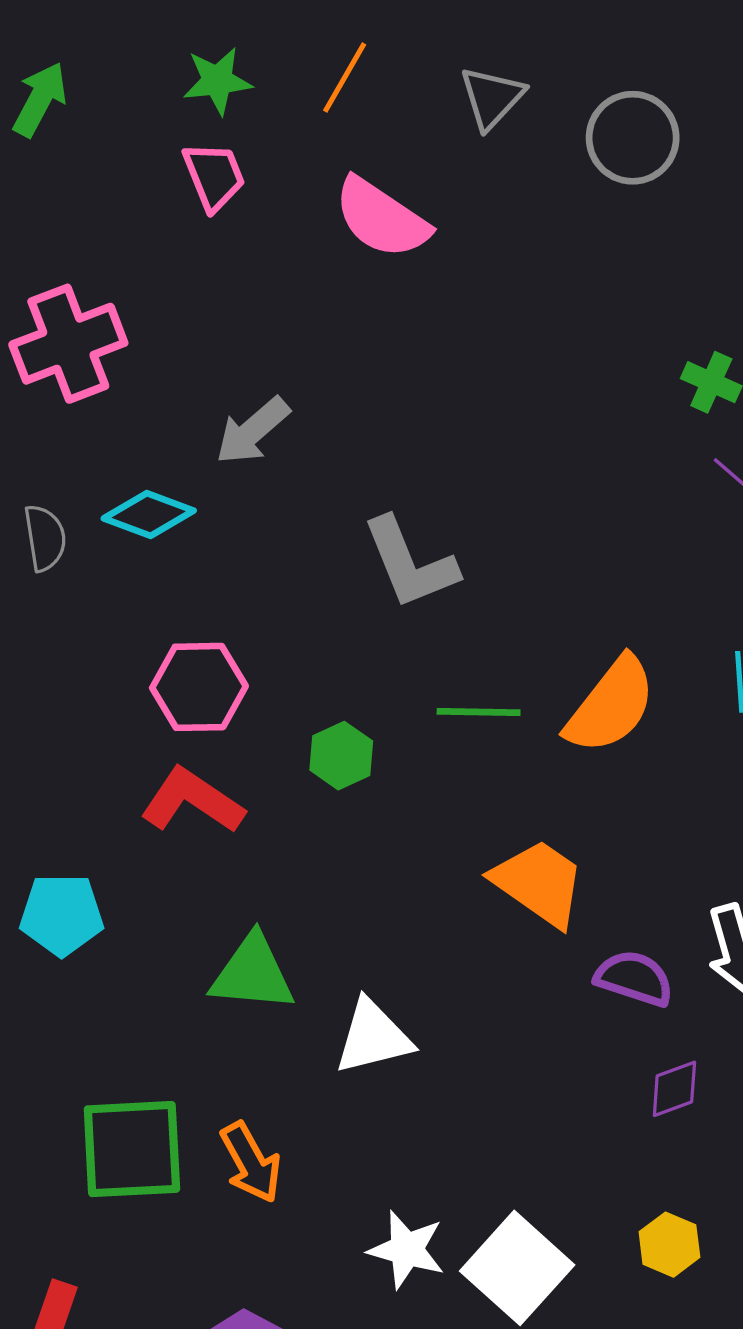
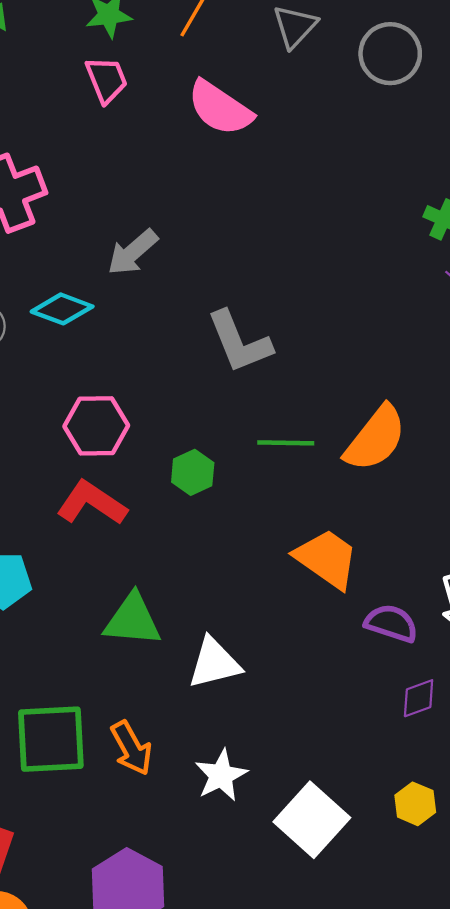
white star: (407, 1250) -> (221, 775), moved, turned 30

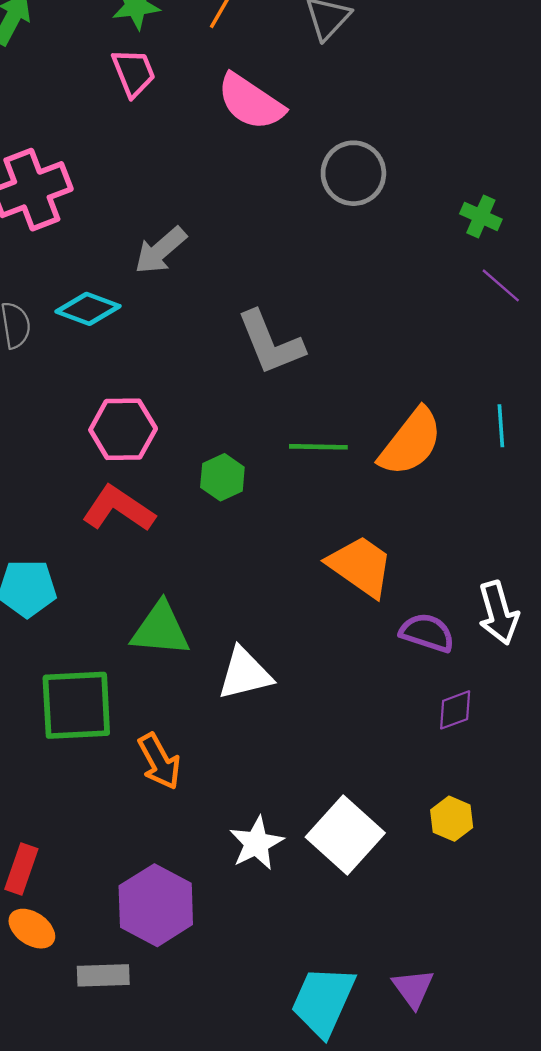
gray circle: (390, 54) -> (353, 173), moved
green square: (51, 739) -> (76, 705), moved
white star: (221, 775) -> (256, 843), moved

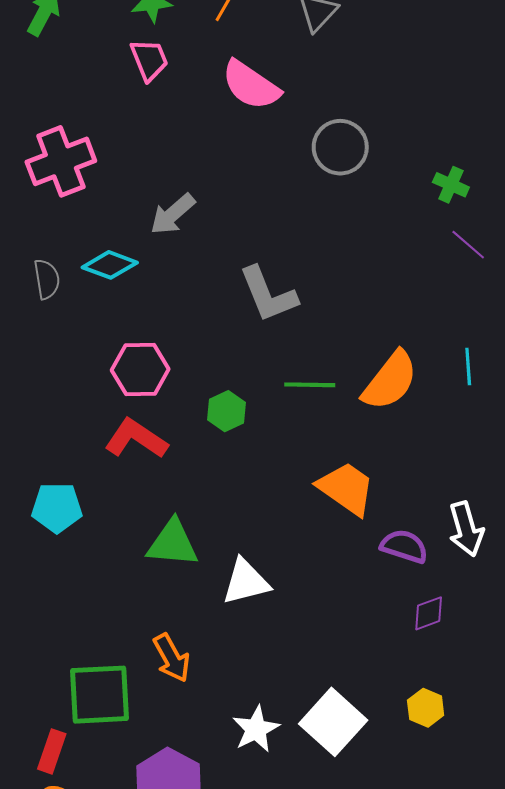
green square: (76, 705) -> (100, 695), moved

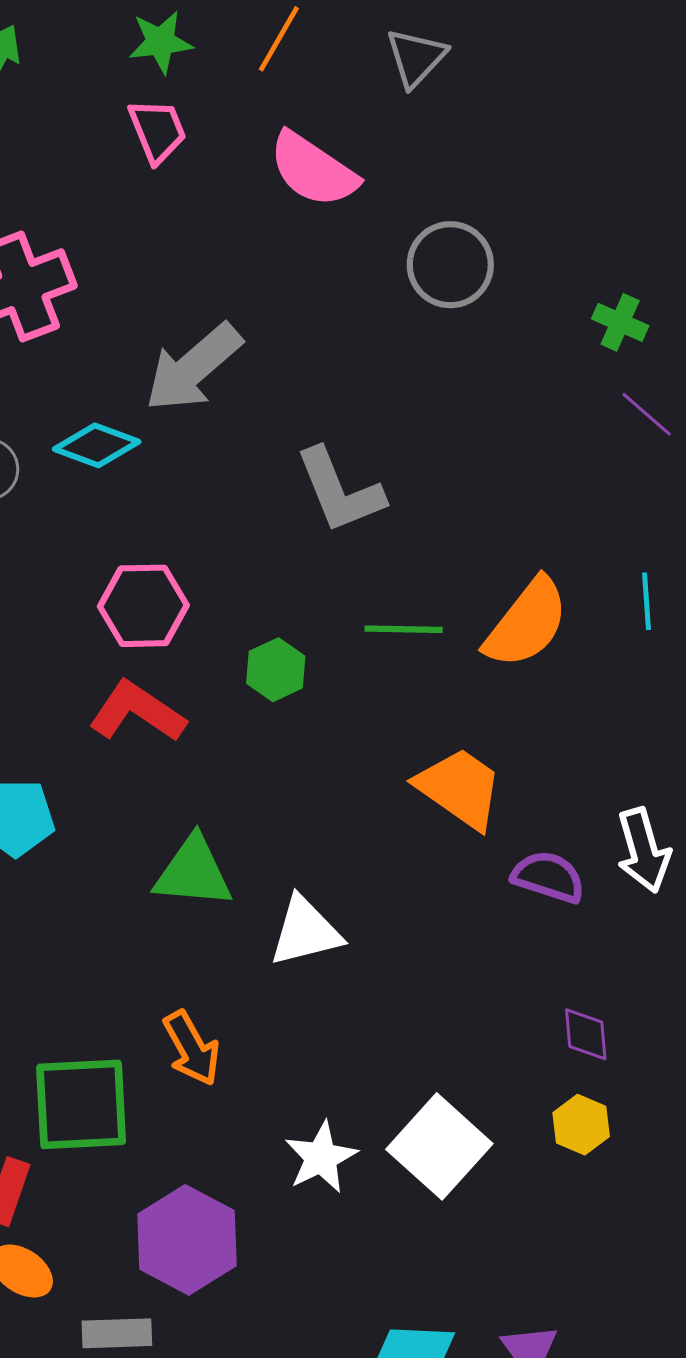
gray arrow: (173, 214) -> (193, 368), size x1.4
purple diamond: (429, 613) -> (586, 1034), moved, turned -75

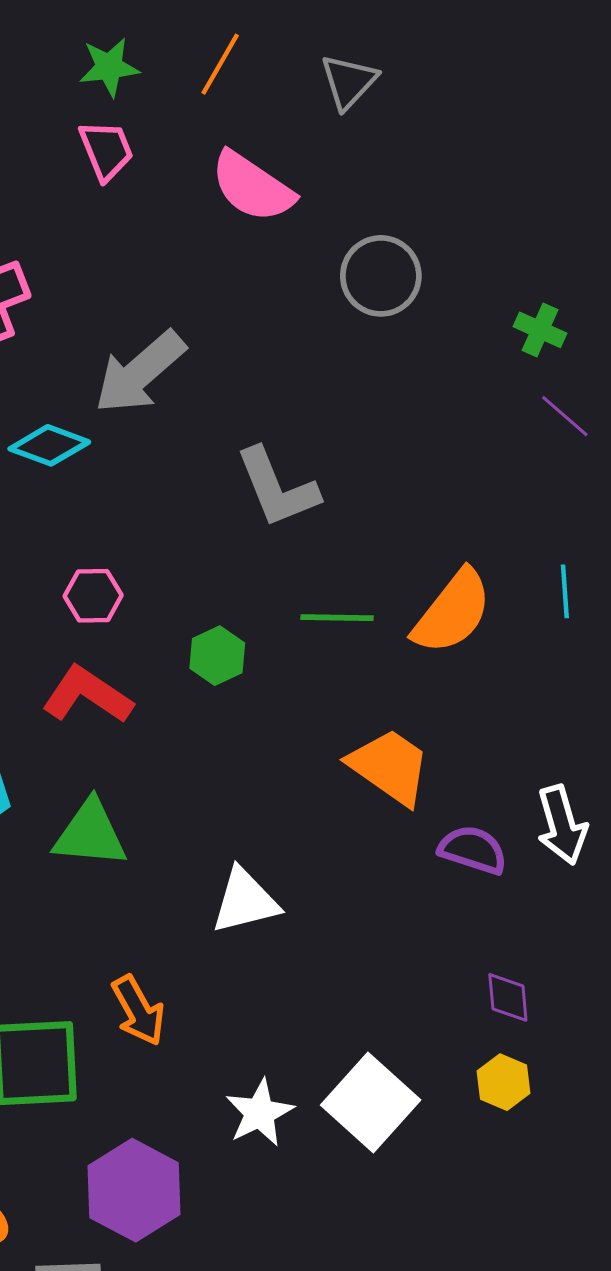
pink hexagon: (143, 606) -> (93, 596), size x0.7
green triangle: (193, 872) -> (90, 834), moved

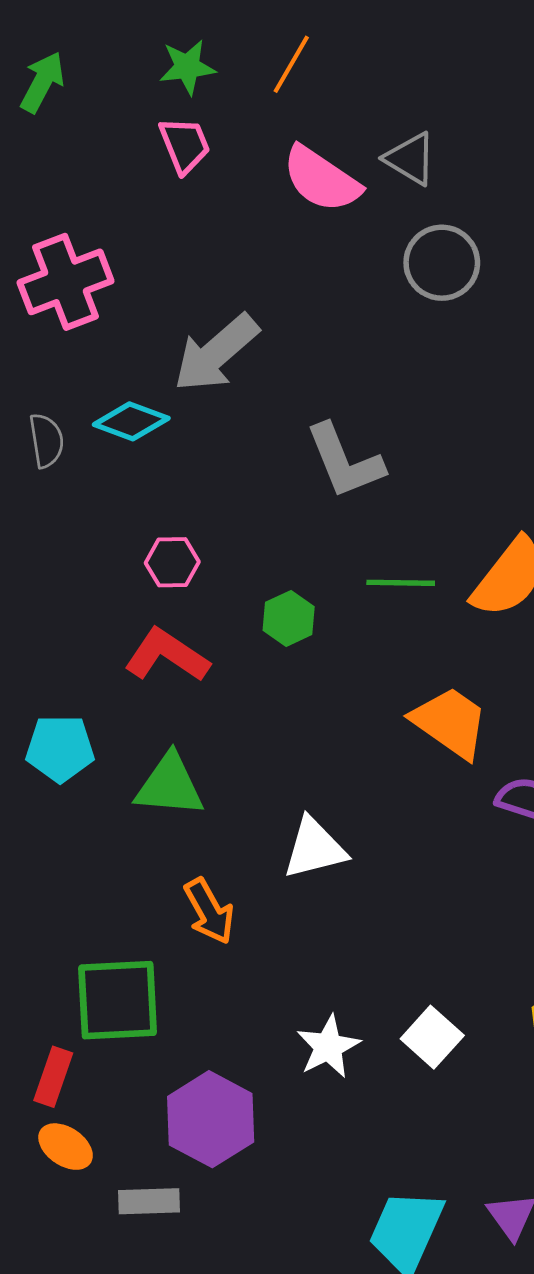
gray triangle: (349, 82) -> (410, 159), moved, turned -42
orange arrow: (138, 1011) -> (209, 911), moved
white square: (371, 1103) -> (432, 1037), size x0.7

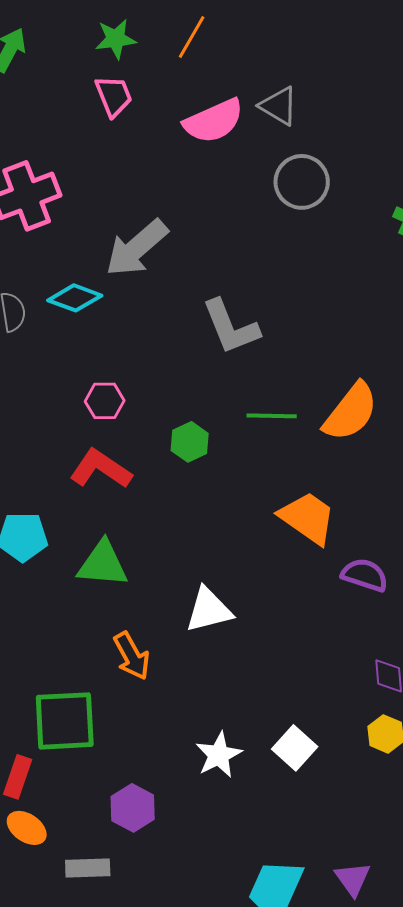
pink semicircle: (321, 179) -> (214, 121), turned -58
purple hexagon: (211, 1119) -> (133, 808), size x0.7

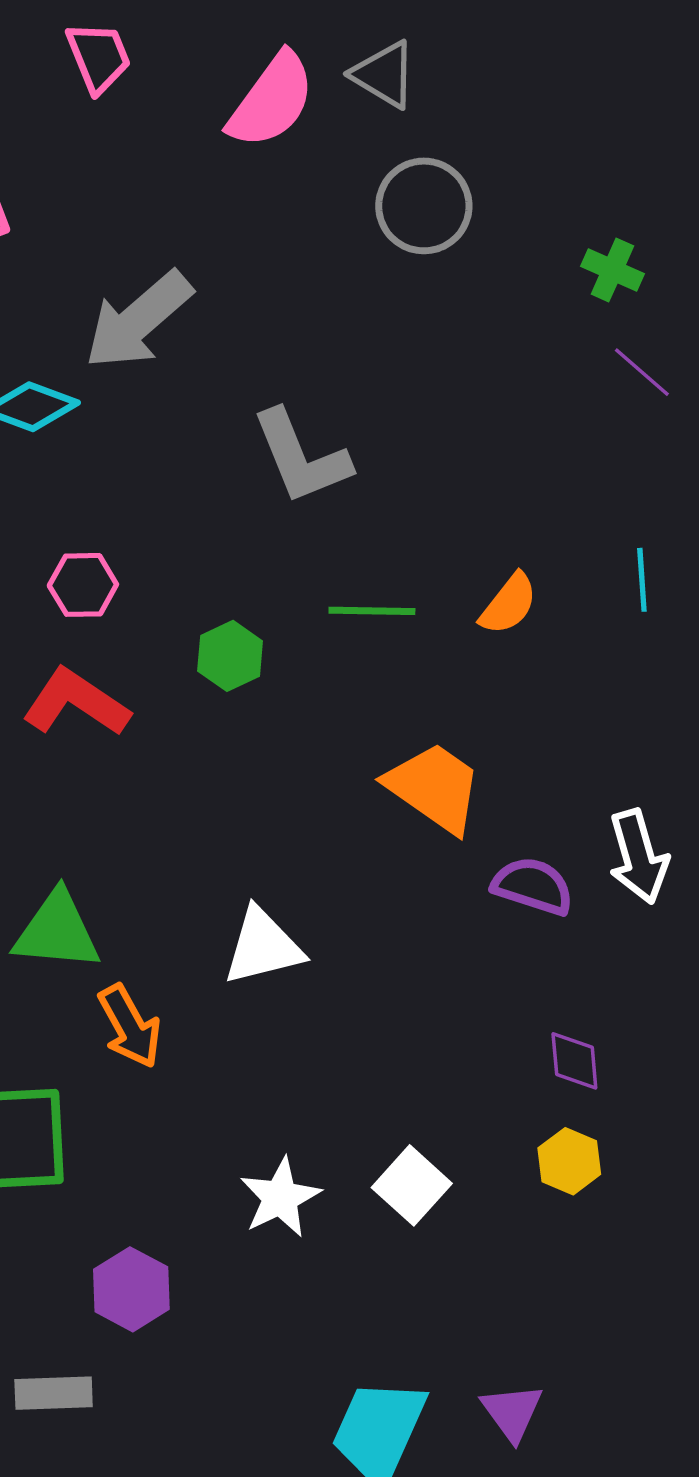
pink semicircle: (214, 121) -> (272, 100), turned -30
orange semicircle: (351, 412) -> (509, 604), size x0.6
green triangle: (103, 564) -> (57, 931), moved

